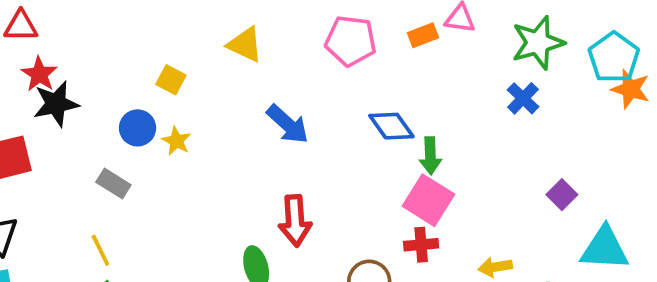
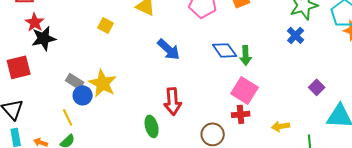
blue circle: (138, 128) -> (83, 95), moved
yellow star: (176, 141) -> (103, 83), moved, size x1.8
green arrow: (430, 156) -> (246, 55), moved

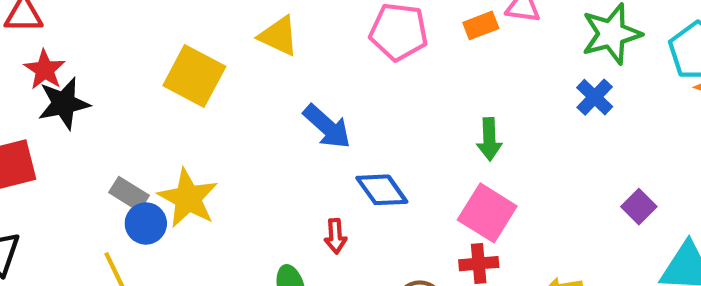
yellow square: (106, 25) -> (194, 76), size x1.8
blue diamond: (225, 50) -> (382, 190), moved
red arrow: (173, 101) -> (335, 236), size x0.6

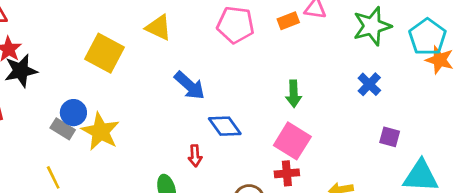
blue cross: (595, 97) -> (369, 84), moved
purple square: (639, 207) -> (390, 137), turned -30
blue circle: (146, 223) -> (73, 113), moved

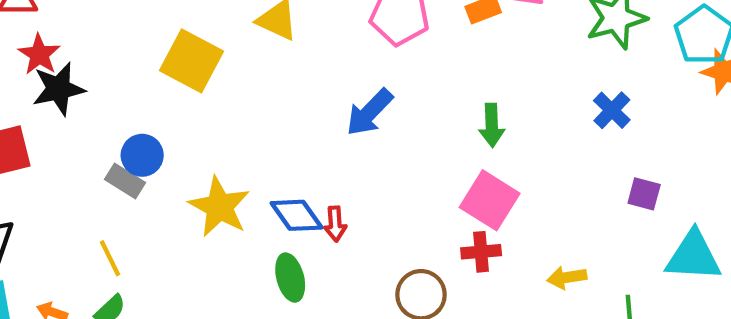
blue arrow: (190, 86) -> (370, 112), moved, turned 92
blue diamond: (225, 126) -> (297, 215), moved
yellow star: (100, 132) -> (219, 207), moved

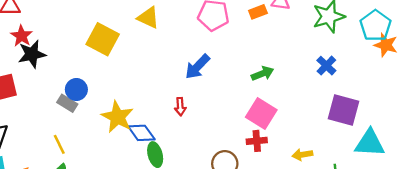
green arrow: (492, 125) -> (262, 74), turned -110
purple square: (644, 194) -> (344, 110), size x1.8
blue diamond: (297, 215) -> (141, 133), moved
red arrow: (335, 224) -> (180, 107), moved

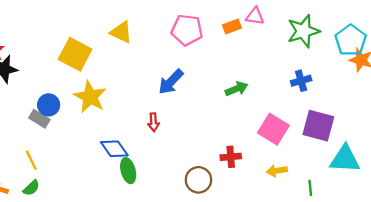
blue cross: (326, 66) -> (301, 81), turned 30
pink square: (261, 113) -> (273, 129), moved
yellow star: (117, 117) -> (90, 97), moved

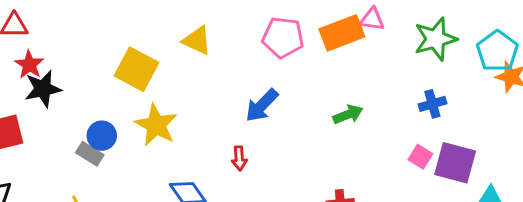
orange rectangle: (232, 27) -> (342, 33), size x1.8
pink square: (273, 129) -> (420, 157), moved, size x0.6

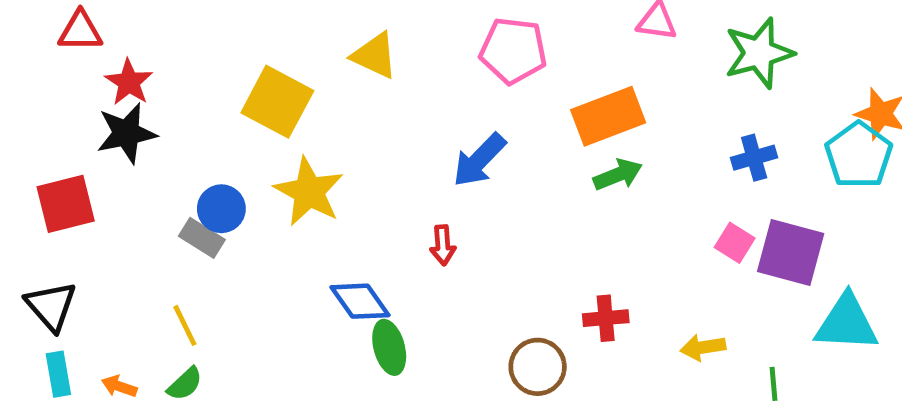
orange rectangle: (342, 33) -> (608, 116), moved
cyan pentagon: (497, 51) -> (859, 155), moved
red star: (29, 65) -> (129, 82), moved

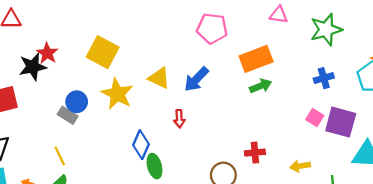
yellow triangle: (375, 55) -> (159, 78), moved
red star: (129, 82) -> (47, 53), moved
blue diamond: (360, 301) -> (141, 145), turned 60

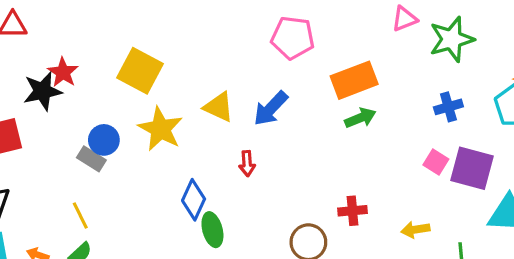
pink triangle: (279, 15) -> (404, 19), moved, turned -30

